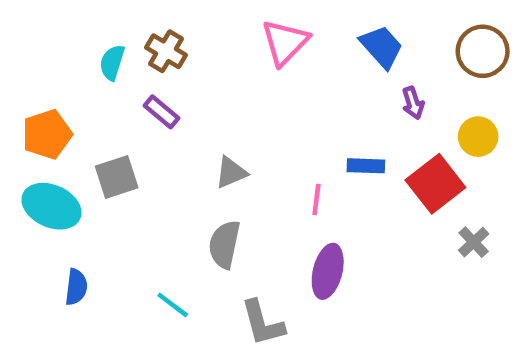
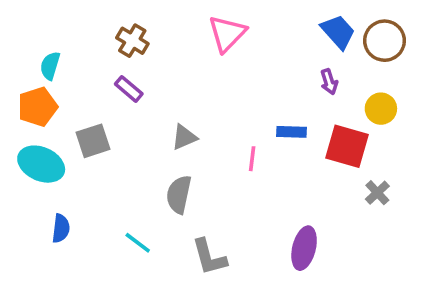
blue trapezoid: (382, 47) -> (338, 32), moved
cyan semicircle: (112, 62) -> (50, 66), moved
red square: (435, 184) -> (347, 146), turned -36
purple ellipse: (328, 271) -> (304, 248), moved

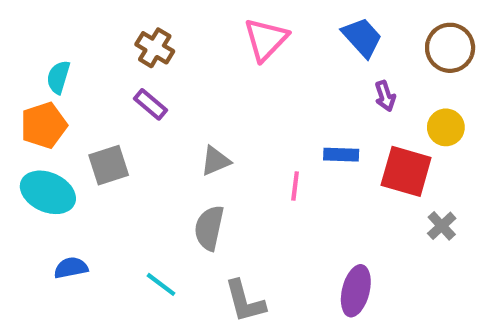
blue trapezoid: (338, 32) -> (362, 37), moved
blue semicircle: (61, 228) -> (71, 268), turned -108

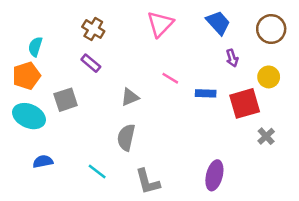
red square: (406, 171) -> (245, 103), turned -32
pink line: (295, 186) -> (170, 78), moved, turned -66

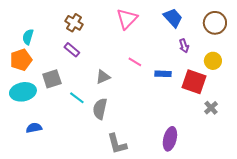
red square: (245, 103) -> (194, 82), turned 35
cyan ellipse: (29, 116) -> (23, 92), turned -35
cyan line: (97, 172) -> (77, 98), moved

